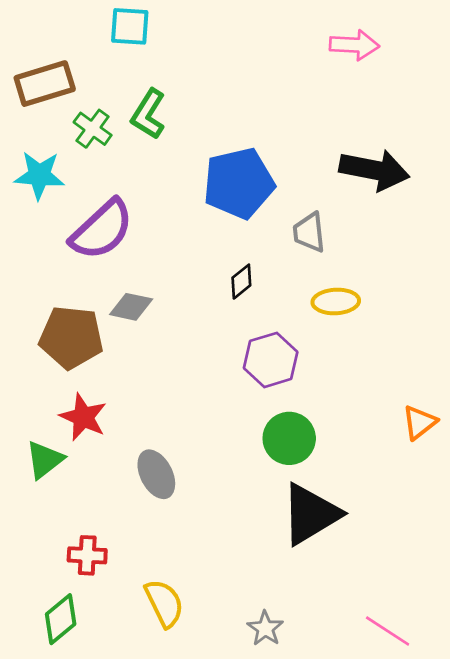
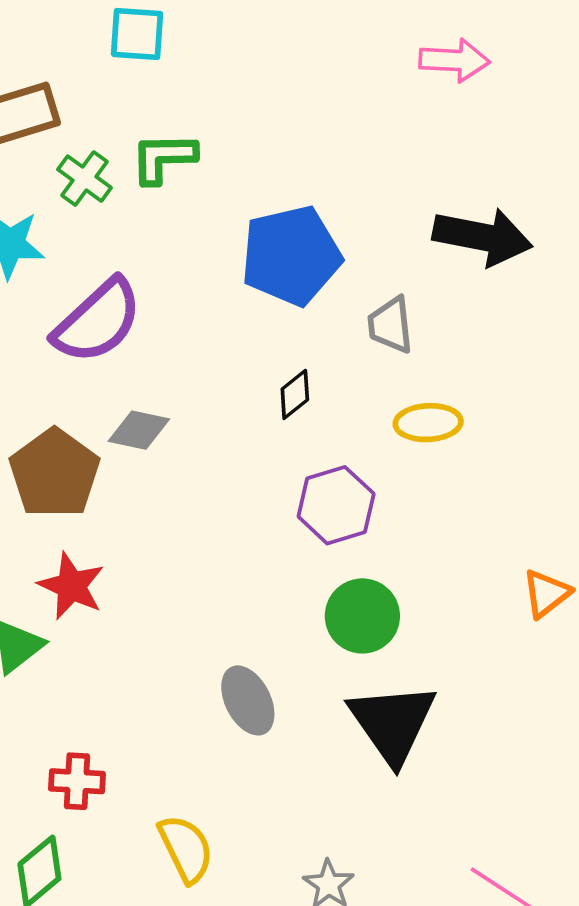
green L-shape: (148, 114) -> (163, 158), turned 57
brown pentagon: (71, 337) -> (54, 473), turned 30
gray ellipse: (156, 474) -> (248, 700), moved
black triangle: (310, 514) -> (392, 723), turned -34

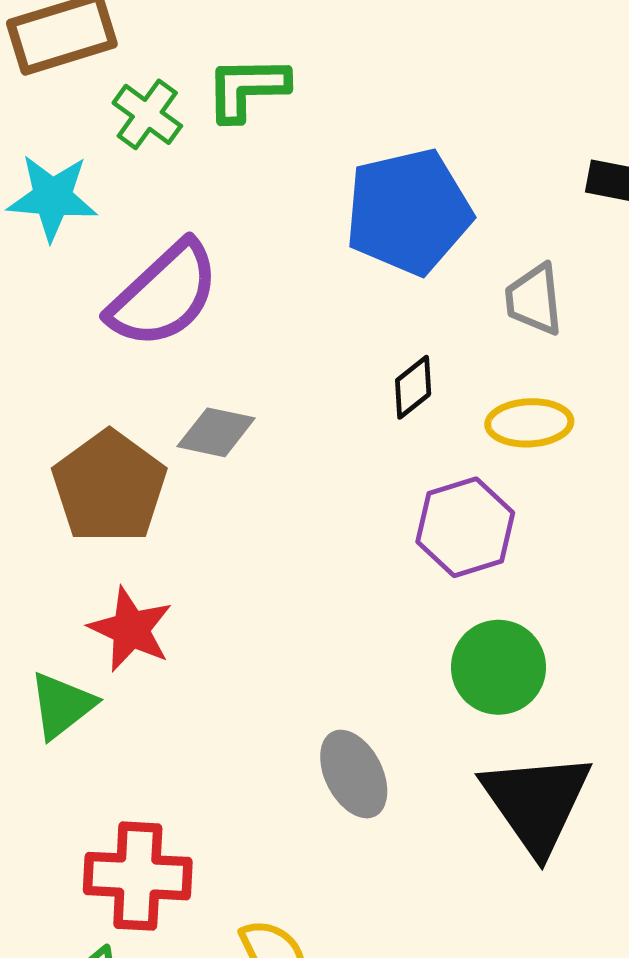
yellow ellipse: (428, 423) -> (529, 423), moved
red cross: (77, 781) -> (138, 876), size x1.5

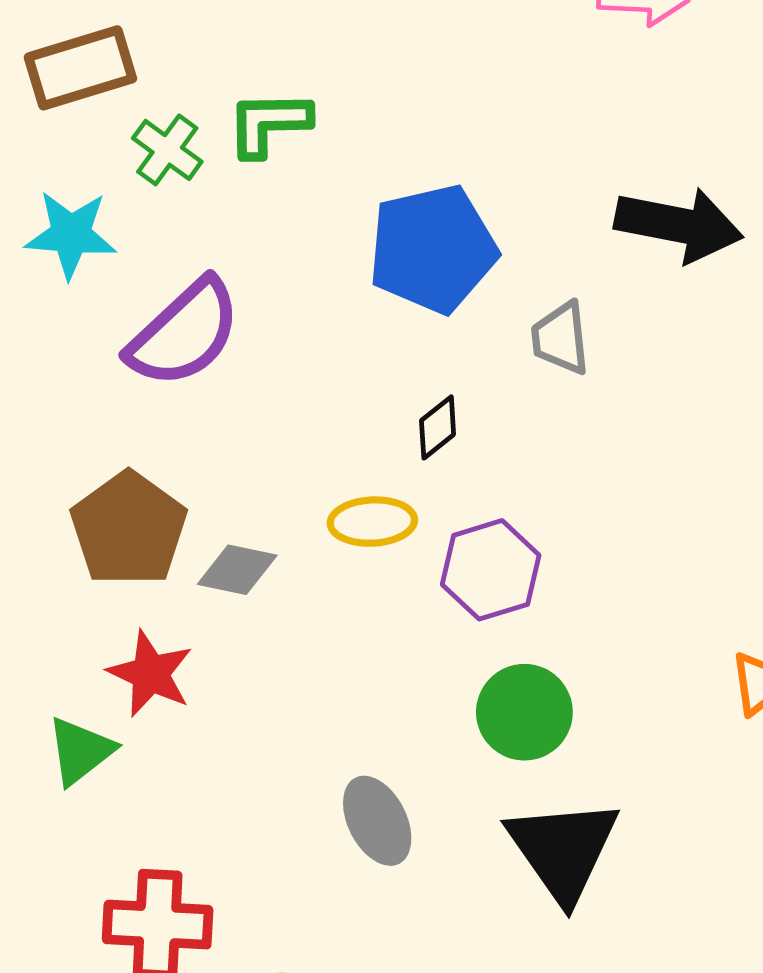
yellow ellipse: (529, 423) -> (372, 522), moved
gray diamond: (216, 432) -> (237, 570), moved

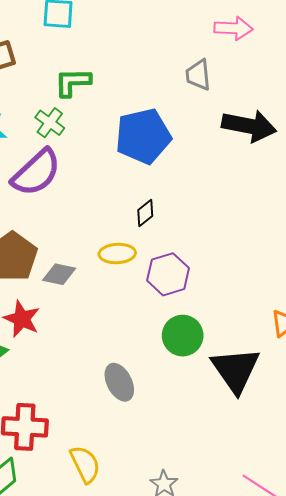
green cross: (167, 150) -> (50, 123), moved
gray trapezoid: (561, 338) -> (198, 75), moved
black triangle: (563, 850) -> (236, 370), moved

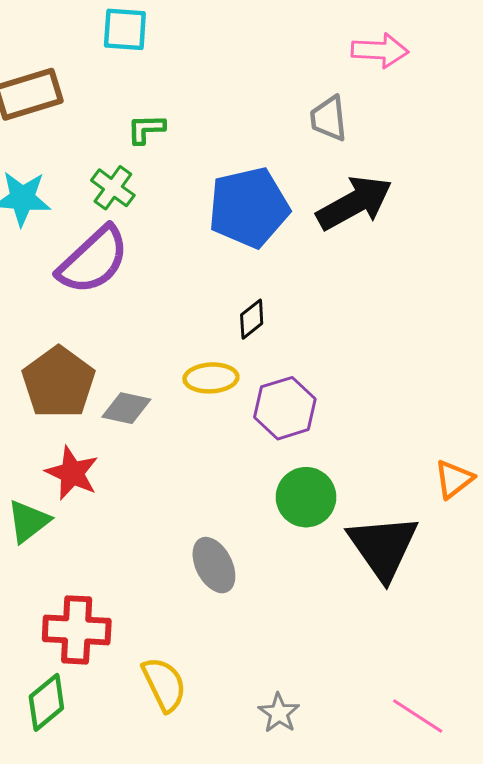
green L-shape: (73, 82) -> (146, 129), size x0.7
black arrow: (249, 126) -> (354, 203), moved, turned -40

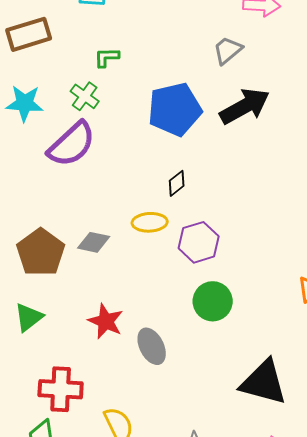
gray trapezoid: (329, 118) -> (228, 50), turned 56
brown pentagon: (59, 382) -> (41, 252), moved
red star: (72, 473) -> (106, 321), moved
black triangle: (383, 547) -> (264, 382), moved, turned -40

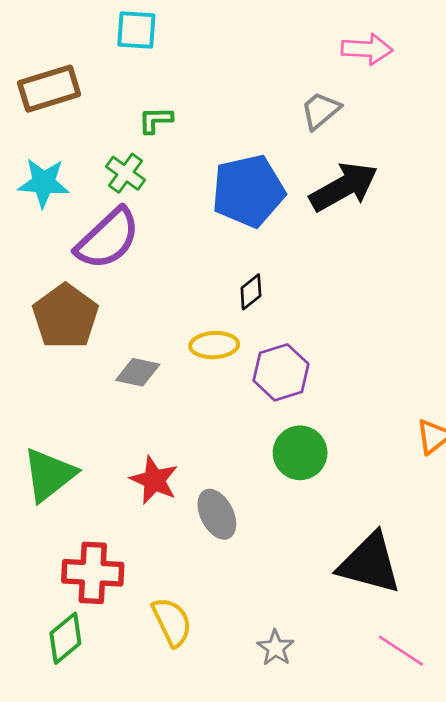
brown pentagon: (41, 252) -> (65, 316), moved
green triangle: (29, 317) -> (49, 475), size x1.4

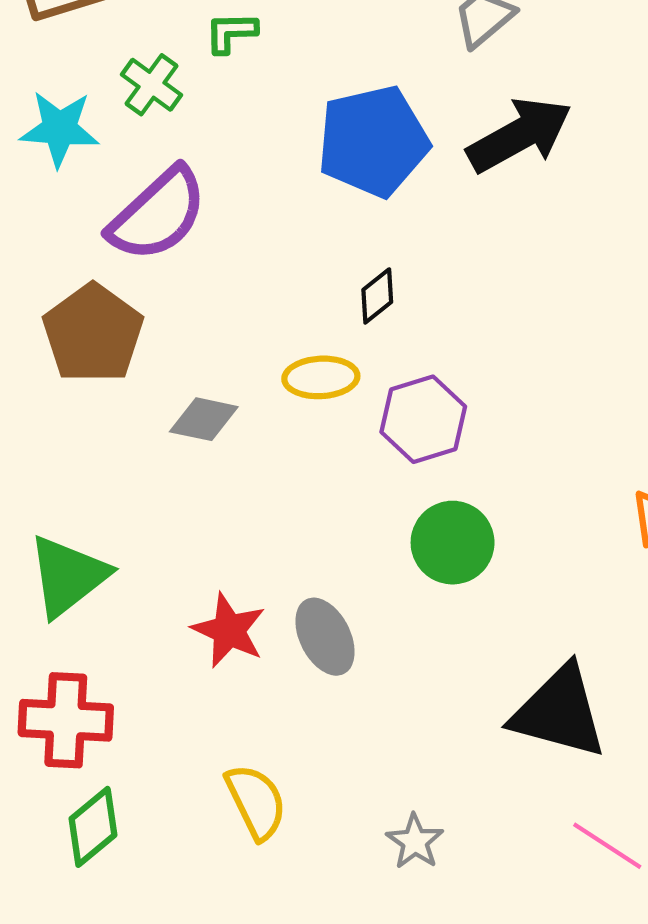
green cross: (125, 173) -> (152, 85), moved
red star: (154, 480) -> (229, 630), moved
red cross: (93, 573) -> (66, 720), moved

